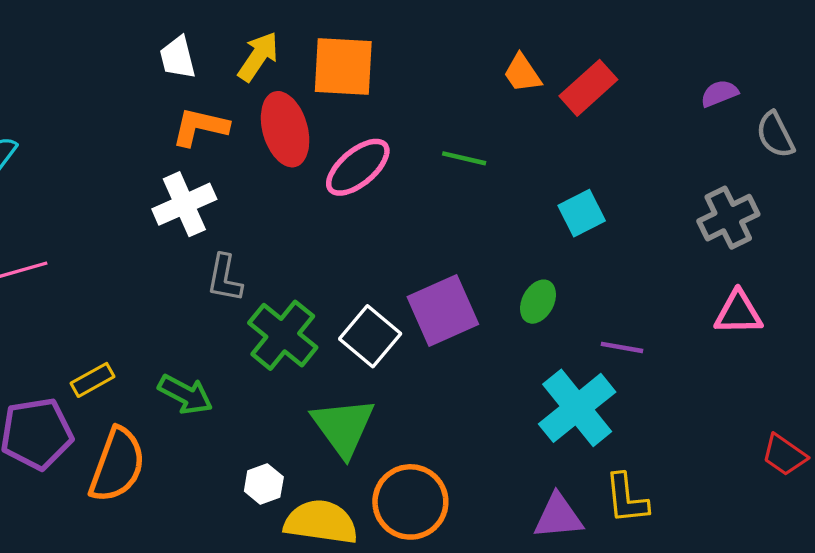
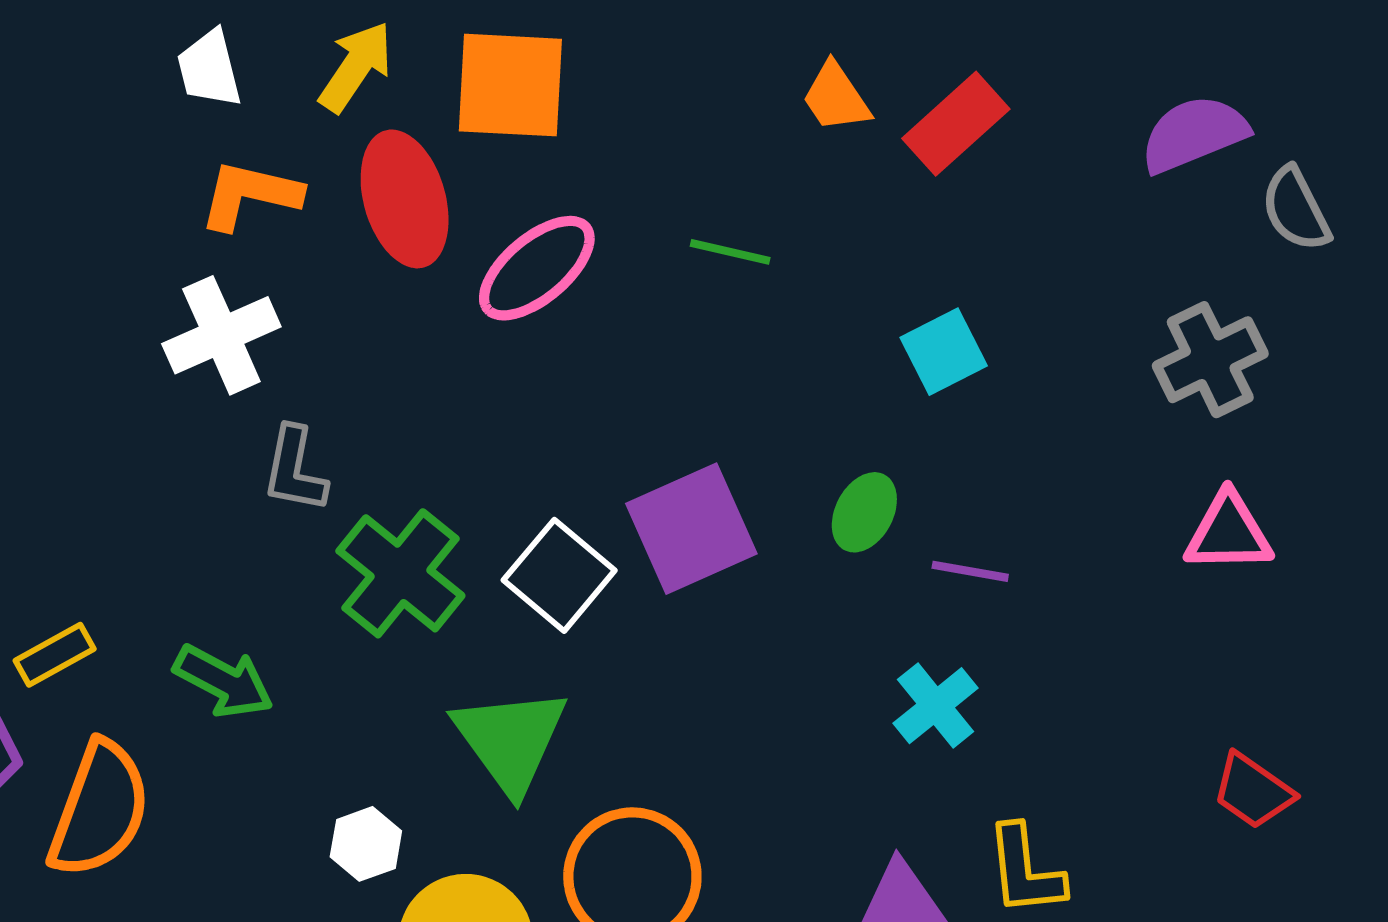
purple semicircle: (719, 93) -> (1194, 134), size x1.6
purple line: (622, 347) -> (970, 571), moved
cyan cross: (577, 408) -> (936, 706), size x0.6
red trapezoid: (784, 455) -> (1253, 791), moved

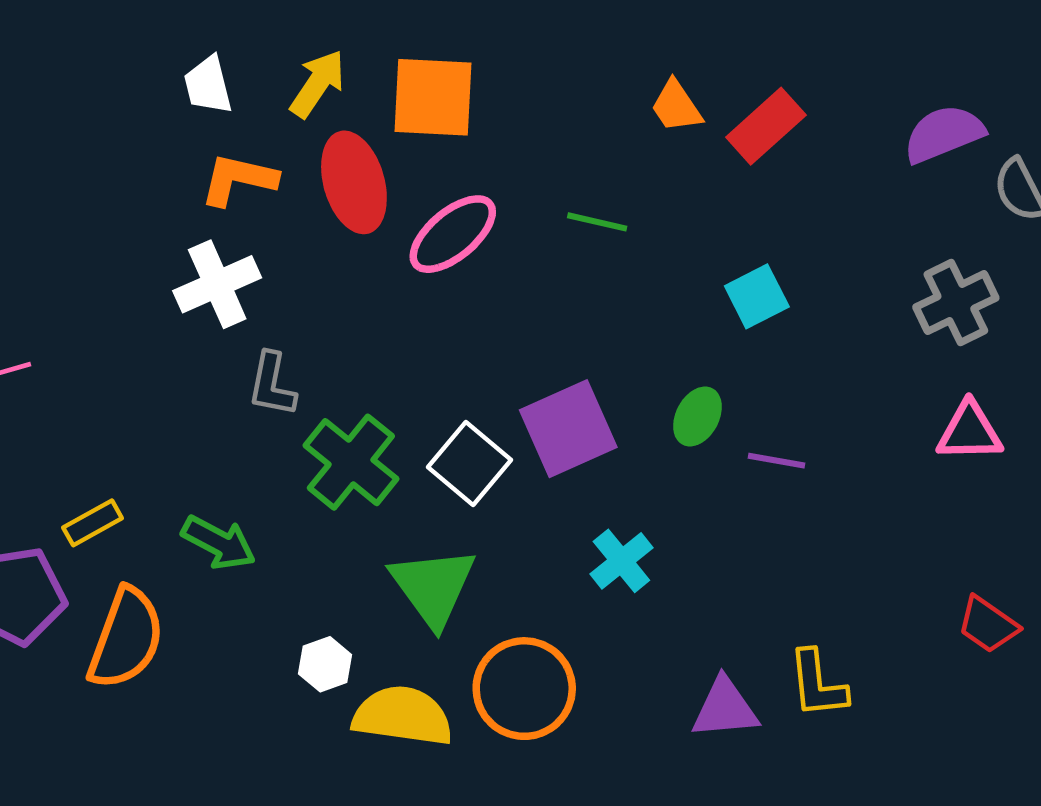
cyan cross: (936, 706) -> (621, 561), moved

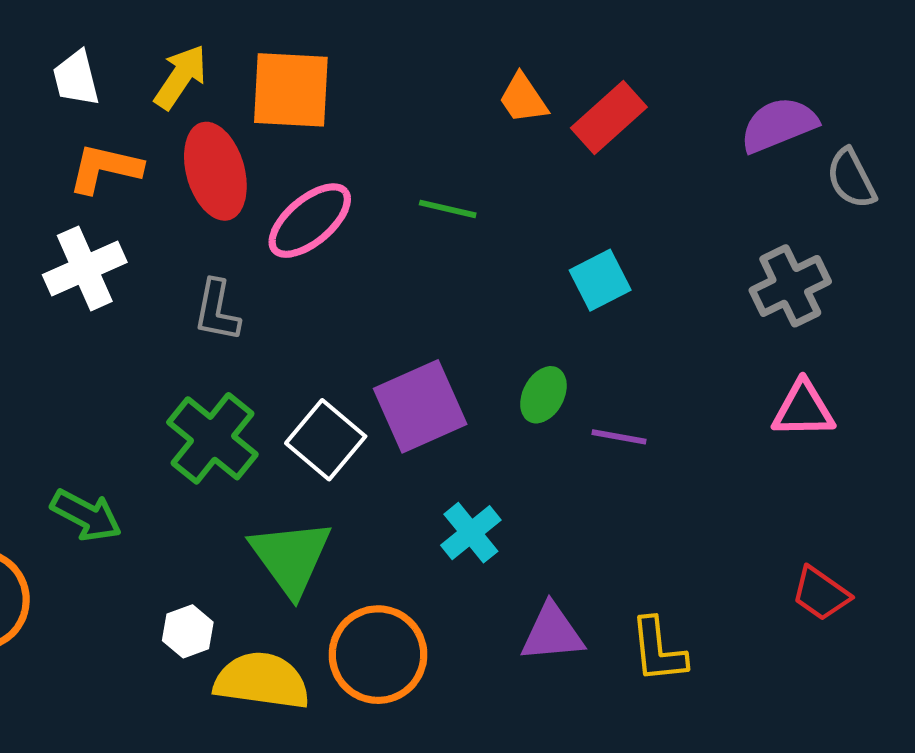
gray L-shape: (272, 385) -> (217, 311), moved
purple triangle: (725, 708) -> (552, 633), moved

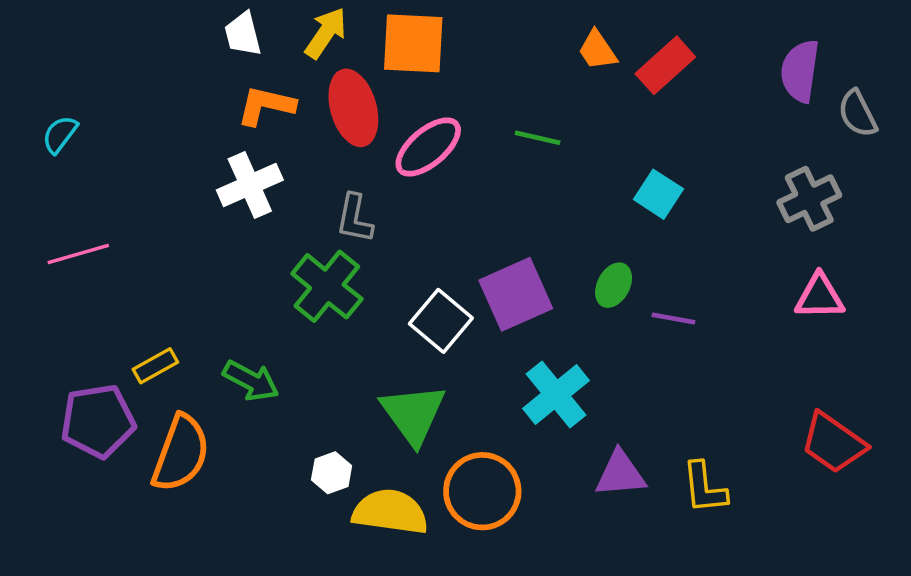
purple semicircle: (779, 125) -> (800, 71), turned -60
cyan square: (600, 280) -> (658, 194), turned -30
green cross: (212, 438) -> (327, 286), moved
cyan cross: (471, 533) -> (556, 394), size x1.4
red trapezoid: (821, 594) -> (833, 443), size x1.4

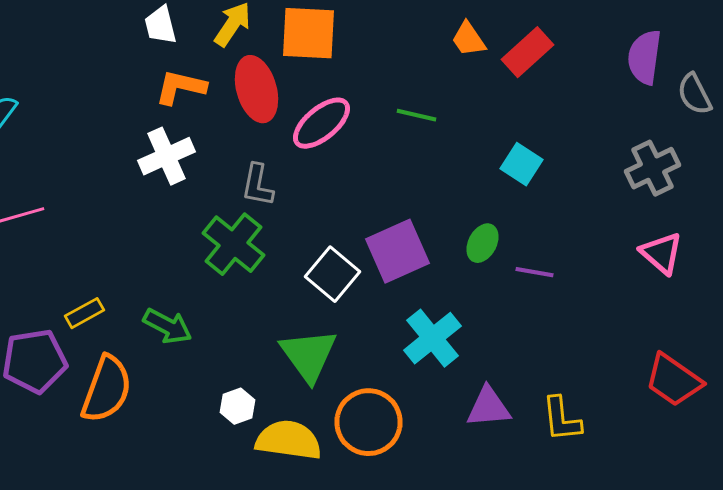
pink triangle: (820, 297) -> (662, 253), turned 42

